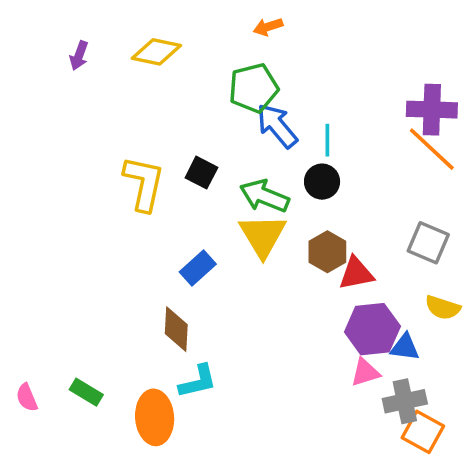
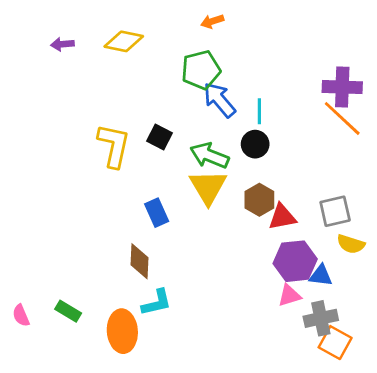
purple arrow: (79, 56) -> (62, 44), turned 65
gray square: (428, 243) -> (335, 211), moved, turned -36
blue rectangle: (198, 268) -> (157, 213), turned -72

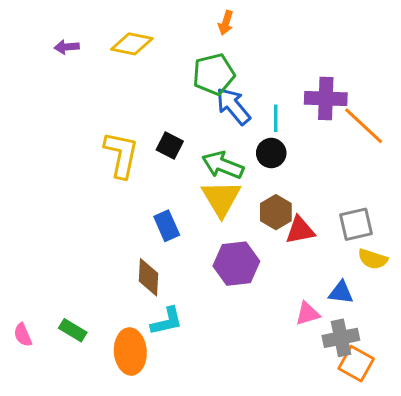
orange arrow: (212, 21) -> (226, 23), turned -55
purple cross: (342, 87) -> (326, 98), moved
purple hexagon: (295, 261) -> (236, 264), moved

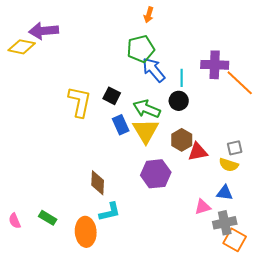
yellow diamond: (132, 44) -> (22, 47), moved
purple arrow: (67, 47) -> (44, 31), size x1.8
gray square: (356, 224) -> (235, 148), size x0.7
blue rectangle: (167, 226) -> (121, 125), moved
yellow semicircle: (373, 259) -> (229, 165), moved

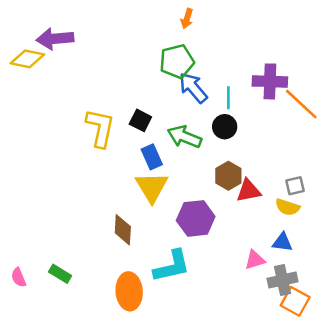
yellow triangle: (146, 131) -> (152, 187), moved
cyan L-shape: (110, 212) -> (172, 266), moved, size x1.4
orange ellipse: (86, 232) -> (129, 291), moved

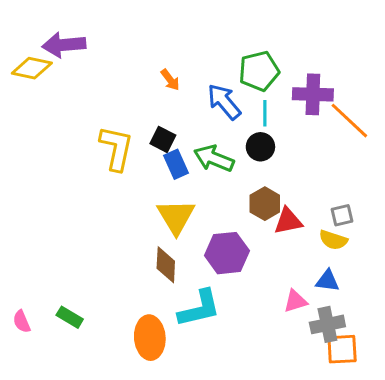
orange arrow: (187, 19) -> (170, 80), moved, turned -54
green pentagon: (177, 61) -> (259, 71), moved
blue rectangle: (152, 157) -> (176, 164), moved
brown diamond: (123, 230) -> (166, 265), moved
orange square: (295, 301) -> (342, 349), turned -32

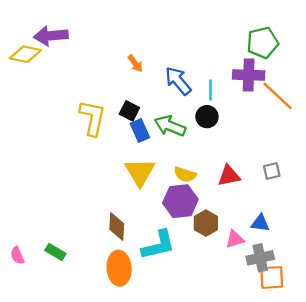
green pentagon: (259, 71) -> (263, 43), moved
brown hexagon: (265, 204) -> (206, 223), moved
yellow semicircle: (333, 240) -> (185, 175), moved
brown diamond: (166, 265) -> (117, 227), moved

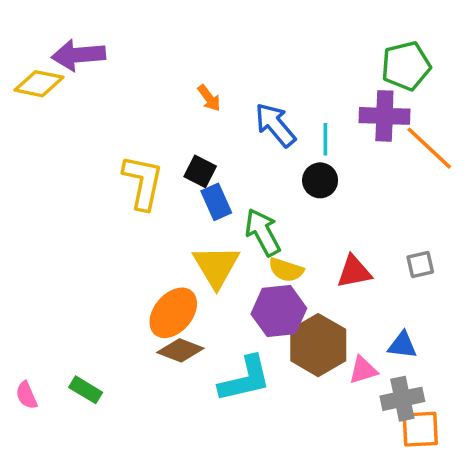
green arrow: (170, 126) -> (263, 232), moved, turned 40
brown hexagon: (206, 223) -> (318, 345), size x1.5
brown diamond: (117, 227) -> (180, 350), turned -72
orange ellipse: (119, 268) -> (173, 313), moved, turned 44

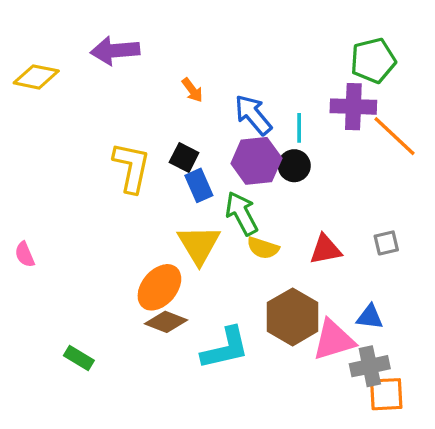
purple arrow: (78, 55) -> (115, 51), moved
purple hexagon: (279, 311) -> (256, 161), moved
pink triangle: (363, 370) -> (334, 340), size x1.6
pink semicircle: (26, 395) -> (25, 254), moved

